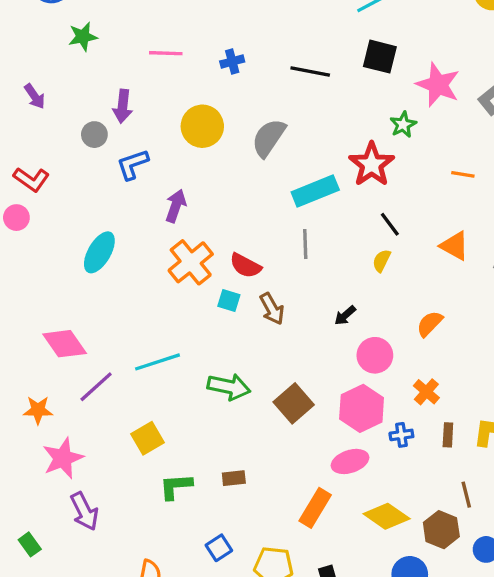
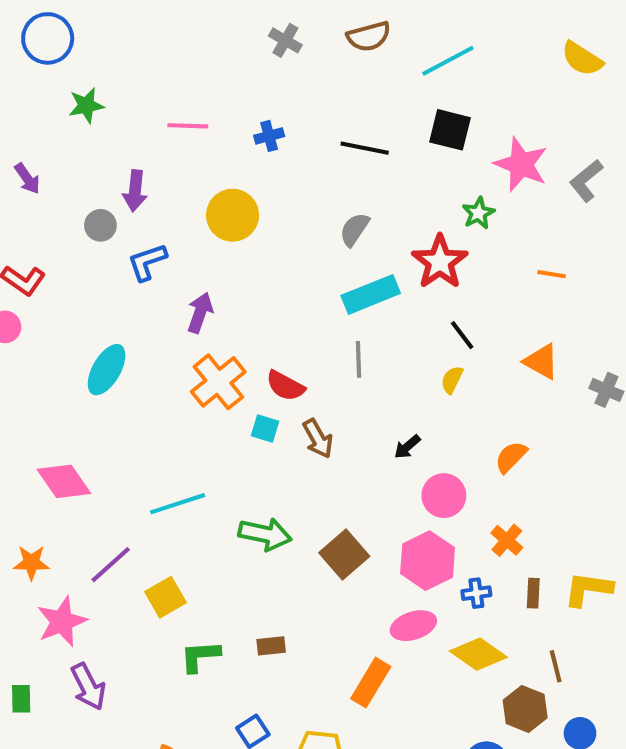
gray semicircle: (269, 138) -> (354, 229), moved, size x0.7
purple line: (96, 387) -> (111, 565), moved
yellow diamond: (387, 516) -> (478, 654), moved
green rectangle: (30, 544) -> (21, 699), moved, turned 35

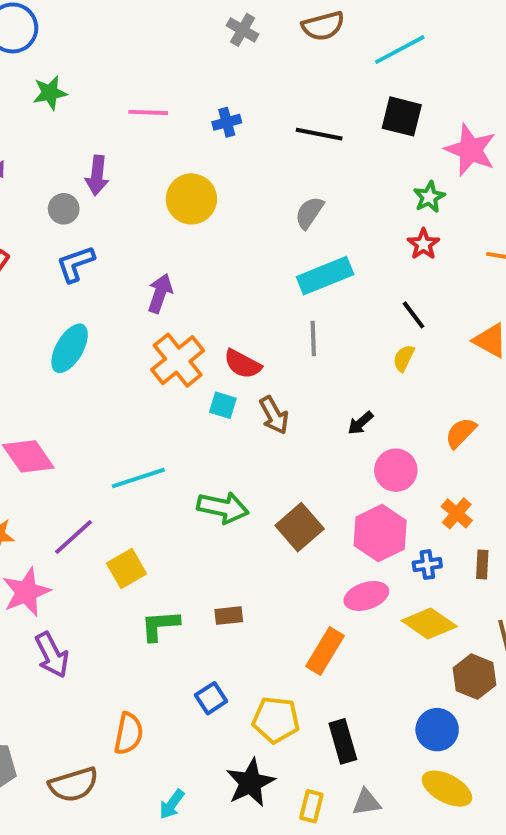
blue L-shape: (147, 262) -> (75, 264), moved
red star: (440, 262) -> (423, 244), moved, size x0.6

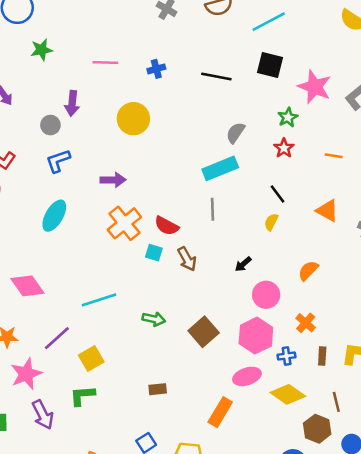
gray semicircle: (309, 213) -> (235, 133), moved
purple arrow: (160, 293) -> (113, 180), turned 70
green arrow: (223, 508) -> (154, 319), size x0.7
green L-shape: (160, 625) -> (82, 396), moved

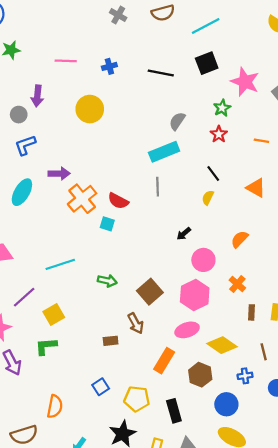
black square: (270, 65) -> (207, 63), turned -35
purple arrow: (113, 180) -> (59, 174), moved
brown arrow: (187, 259) -> (136, 323), moved
blue cross: (287, 356) -> (245, 376), moved
brown hexagon: (317, 429) -> (200, 375), moved

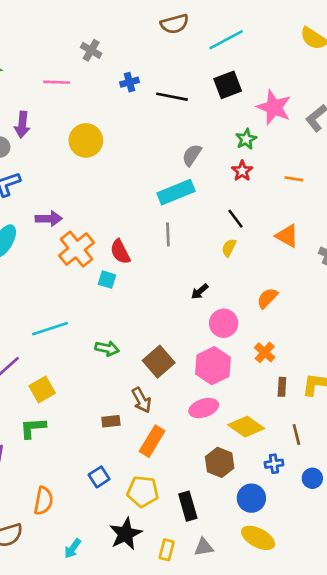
gray cross: (118, 15) -> (91, 50), moved
blue cross: (109, 66) -> (130, 82), moved
red semicircle: (118, 201) -> (120, 252), turned 35
orange rectangle: (164, 361) -> (152, 441), moved

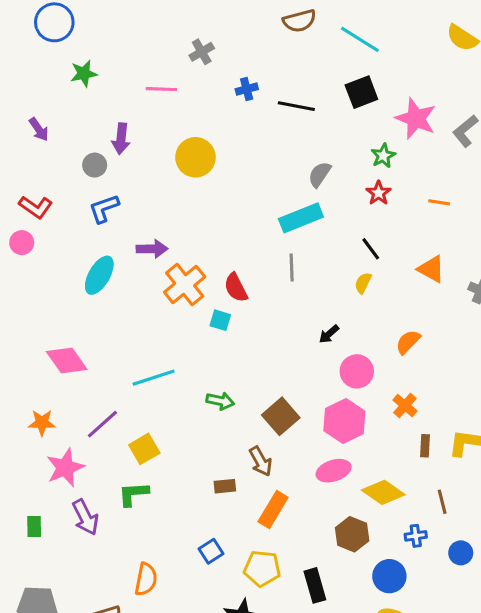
cyan line: (226, 40) -> (360, 39), turned 60
gray cross: (91, 50) -> (202, 52), turned 30

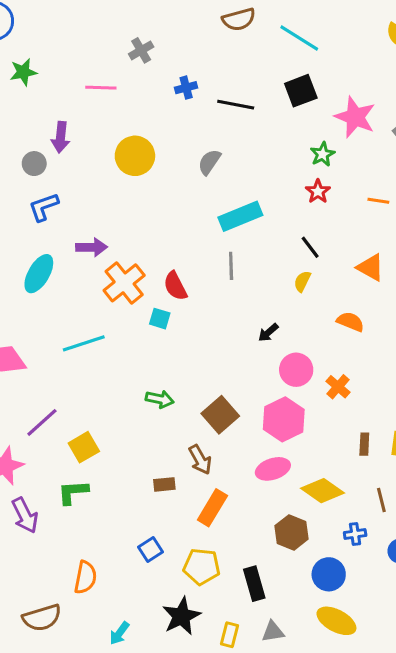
gray semicircle: (320, 174) -> (209, 162), moved
orange semicircle: (408, 342) -> (350, 322), moved, turned 68
cyan line: (154, 378) -> (84, 343), moved
orange cross: (405, 406) -> (338, 387), moved

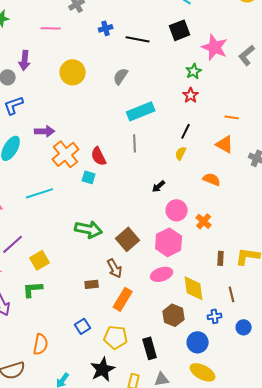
orange line: (378, 201) -> (232, 117), moved
black line: (310, 247) -> (186, 131), turned 63
green arrow: (160, 399) -> (89, 229), size x1.5
yellow diamond: (322, 491) -> (194, 288), turned 48

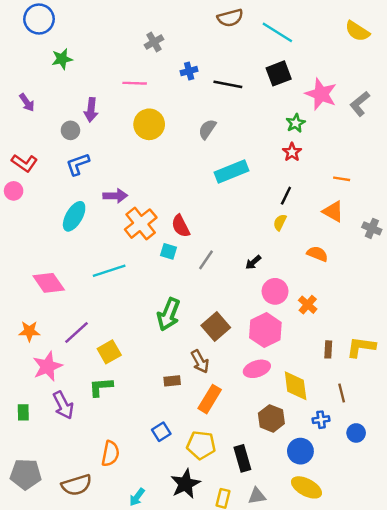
pink line: (51, 28) -> (135, 83), moved
gray line: (135, 143) -> (206, 260), moved, turned 36
green arrow: (89, 229) -> (169, 314), turned 100

